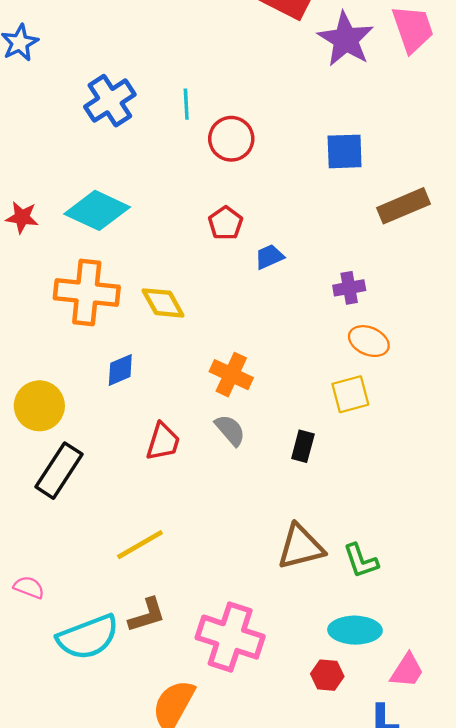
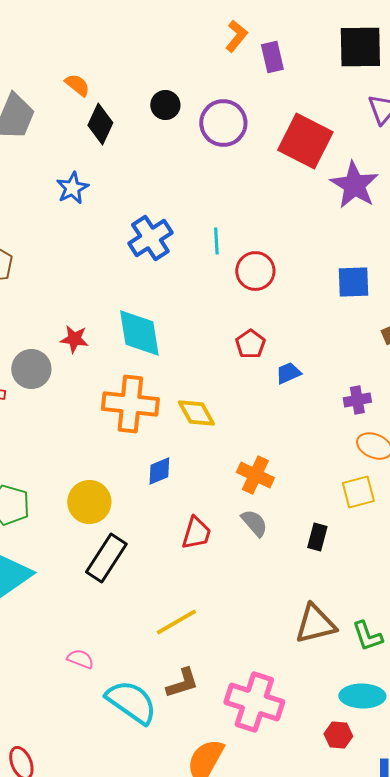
cyan diamond: (97, 210) -> (139, 333), turned 56
cyan semicircle: (88, 637) -> (131, 702), turned -124

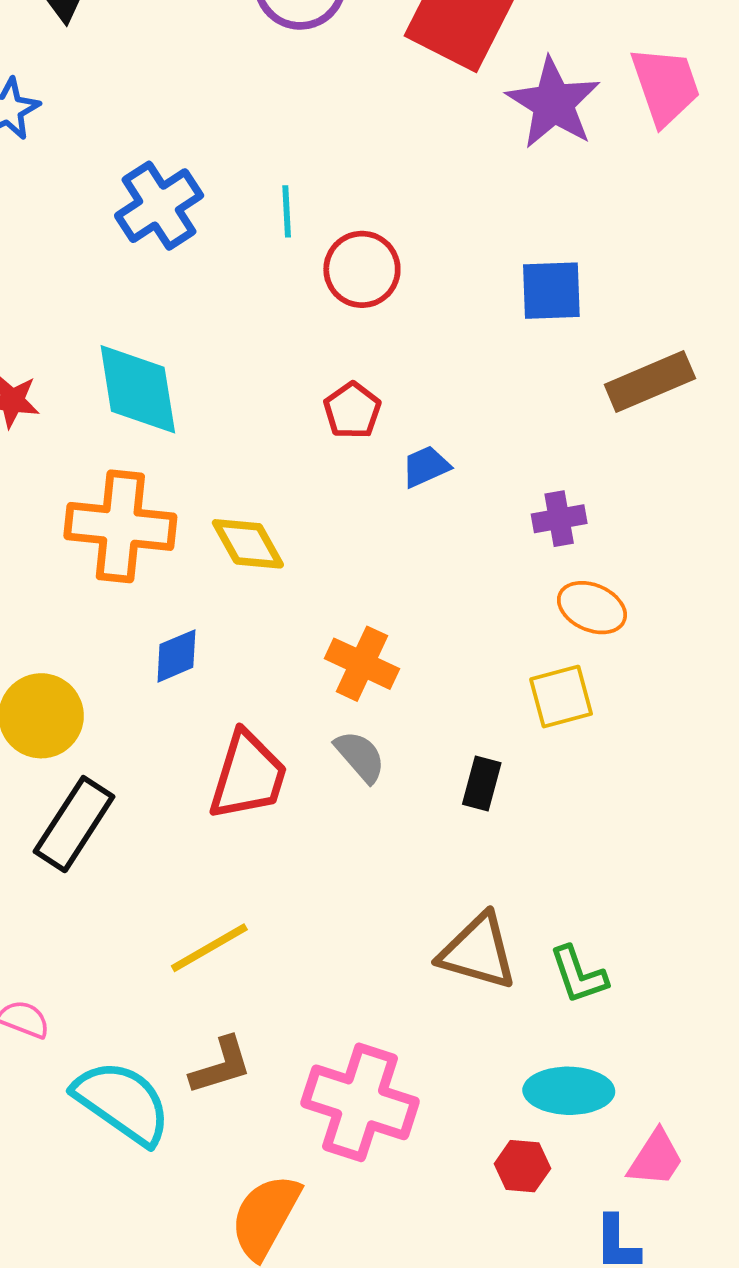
red trapezoid: (196, 533) -> (248, 776), size x1.4
brown triangle: (315, 624) -> (478, 952), turned 30

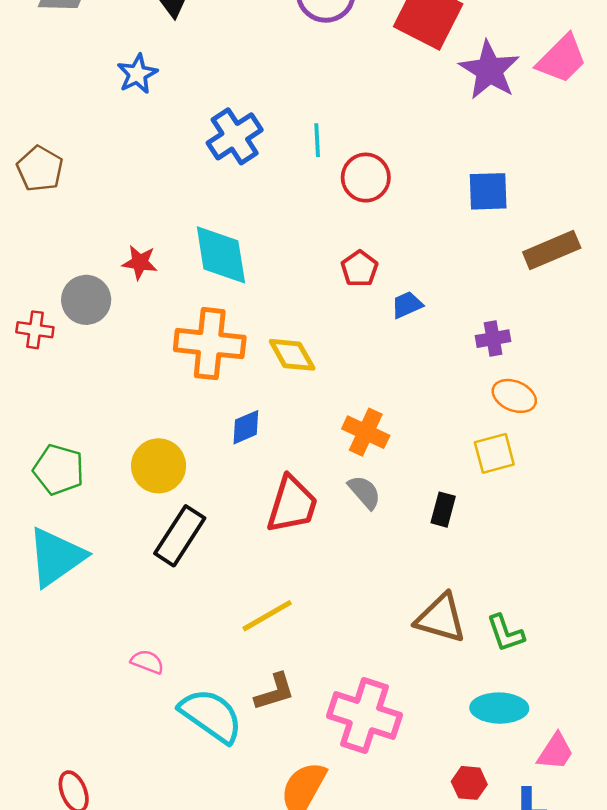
pink trapezoid: (665, 86) -> (562, 59), turned 64
red hexagon: (522, 1166) -> (469, 783), moved

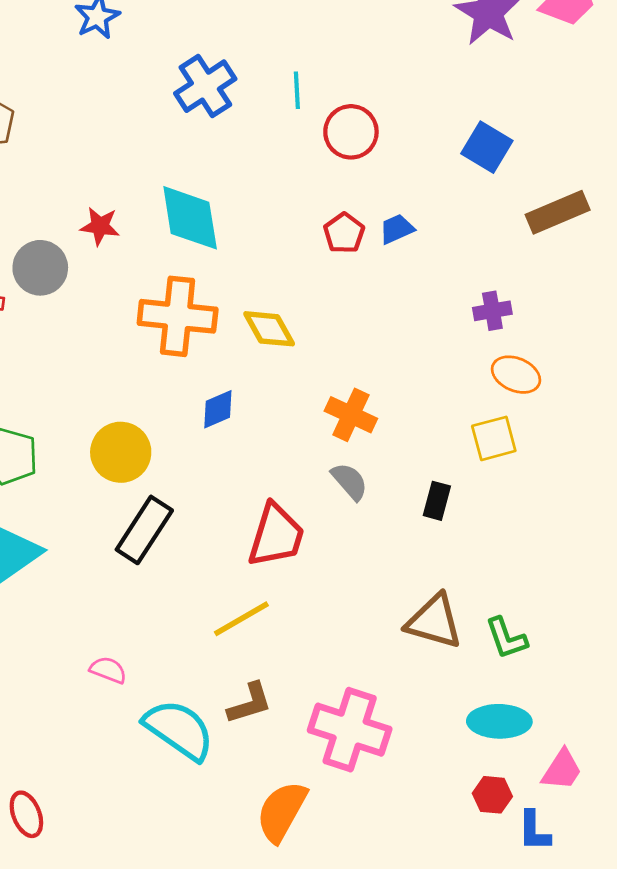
blue square: (488, 191) -> (487, 147), turned 33
blue trapezoid: (407, 305) -> (397, 229), moved
red trapezoid: (292, 505) -> (276, 535), moved
red hexagon: (469, 783) -> (492, 795), moved

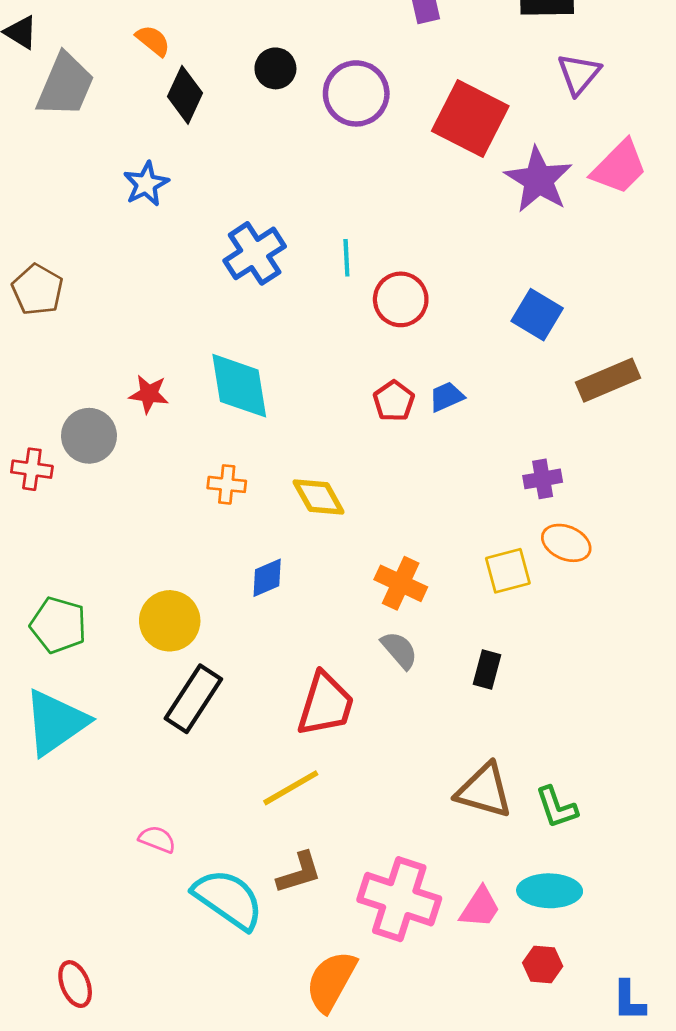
orange cross: (178, 316) -> (227, 484), size x0.5
yellow square: (494, 438) -> (508, 571), moved
pink trapezoid: (562, 770) -> (480, 907), moved
blue L-shape: (534, 831) -> (629, 1001), moved

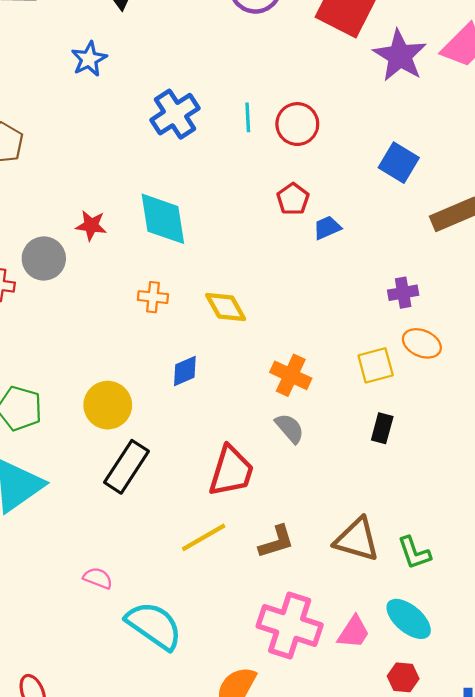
red circle: (401, 299) -> (297, 124), moved
red pentagon: (394, 401) -> (293, 199), moved
black rectangle: (487, 670) -> (382, 428), moved
brown L-shape: (299, 873) -> (276, 542), moved
cyan ellipse: (550, 891) -> (409, 619), turned 39

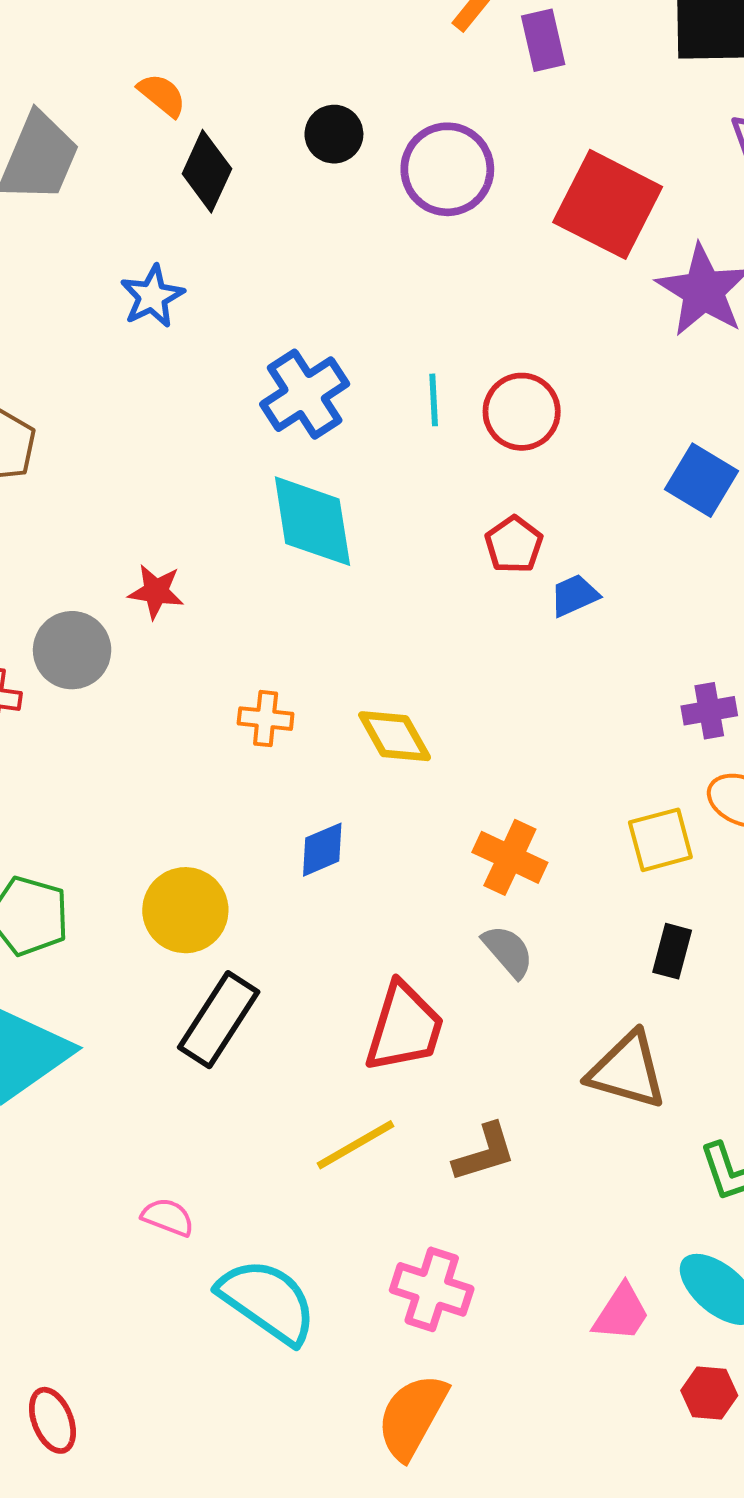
cyan diamond: (163, 219) -> (312, 521), moved
brown triangle: (357, 540) -> (627, 1070), moved
pink cross: (290, 626) -> (432, 1289), moved, size x0.7

